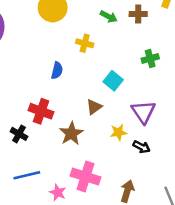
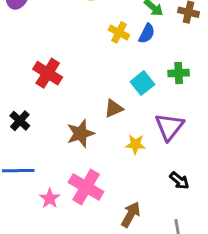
green cross: (150, 59) -> (179, 73), moved
blue semicircle: (57, 70) -> (147, 33), moved
red cross: (41, 111) -> (48, 73), moved
black arrow: (142, 147) -> (179, 181), moved

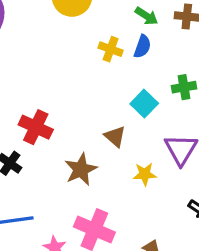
red cross: (48, 73) -> (36, 127), moved
brown triangle: (114, 109) -> (115, 136), turned -48

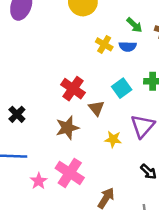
blue semicircle: (142, 46) -> (128, 47), turned 63
red cross: (36, 127) -> (73, 89), moved

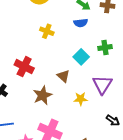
yellow cross: (104, 44) -> (47, 31), moved
red cross: (73, 89) -> (24, 67), moved

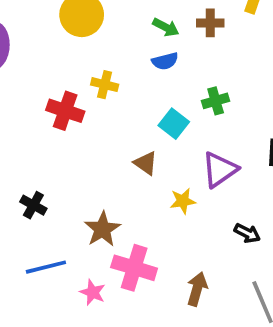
red cross: (24, 67) -> (65, 111), moved
purple triangle: (102, 85) -> (220, 170), turned 30
brown star: (43, 95) -> (102, 229), moved

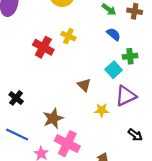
blue semicircle: (165, 61) -> (114, 34), moved, turned -136
cyan square: (174, 124) -> (114, 70), moved
blue line: (46, 267) -> (17, 135), turned 30

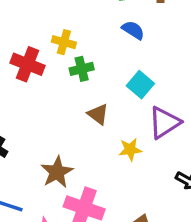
green cross: (130, 56) -> (82, 69), moved

